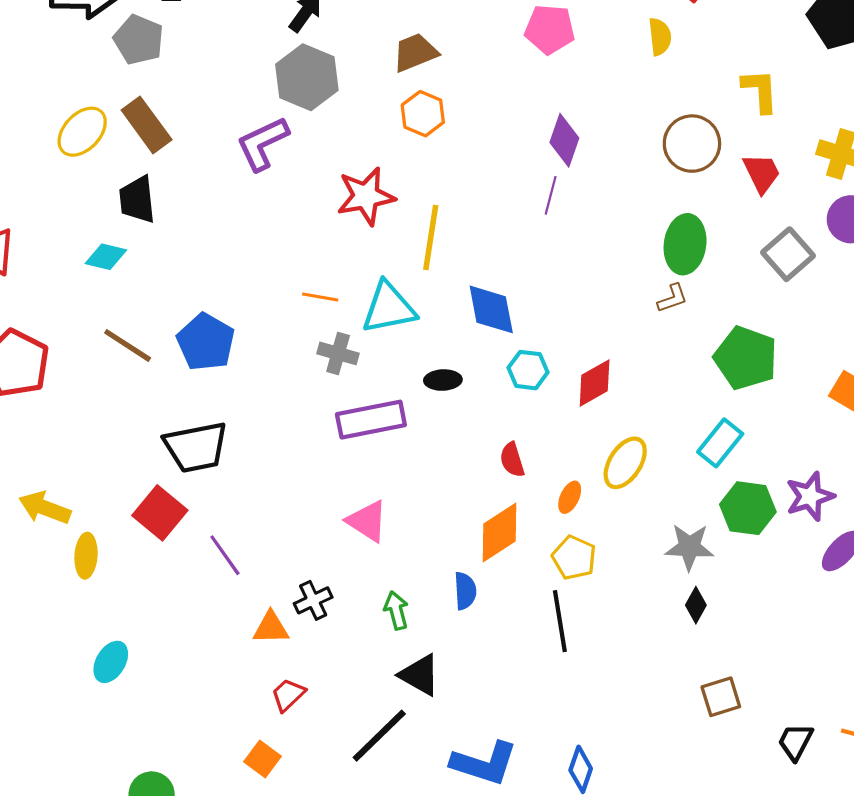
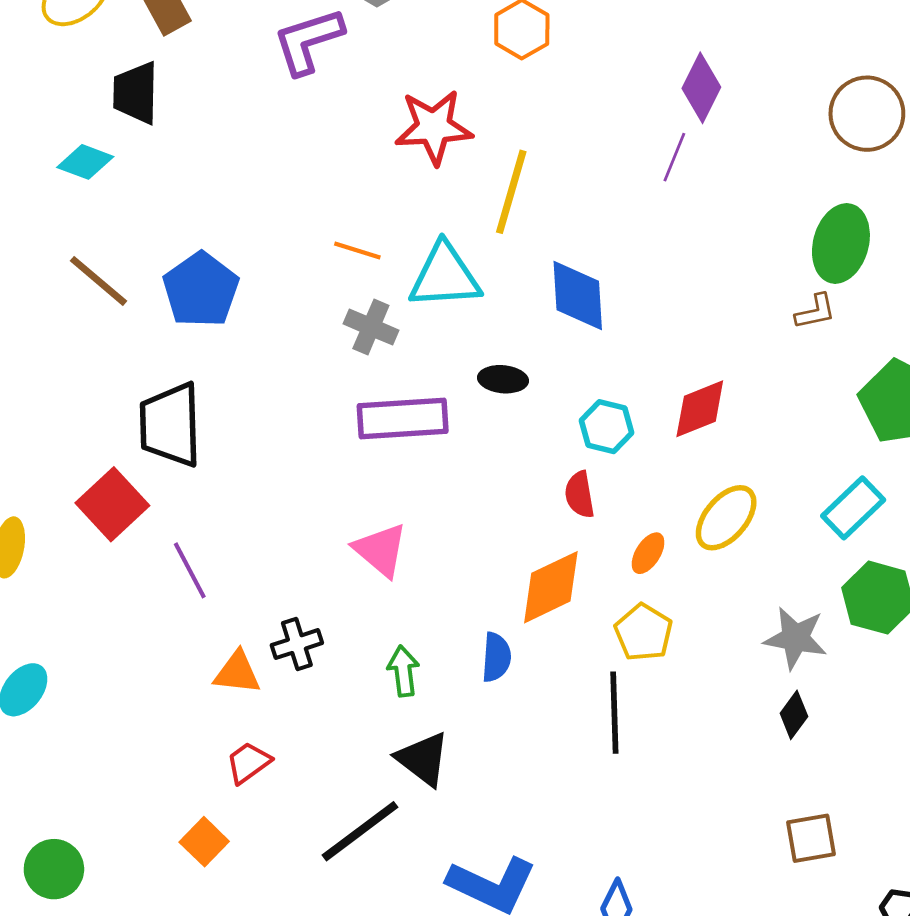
cyan hexagon: (528, 370) -> (607, 427), moved
black trapezoid: (196, 447) -> (170, 425), turned 92

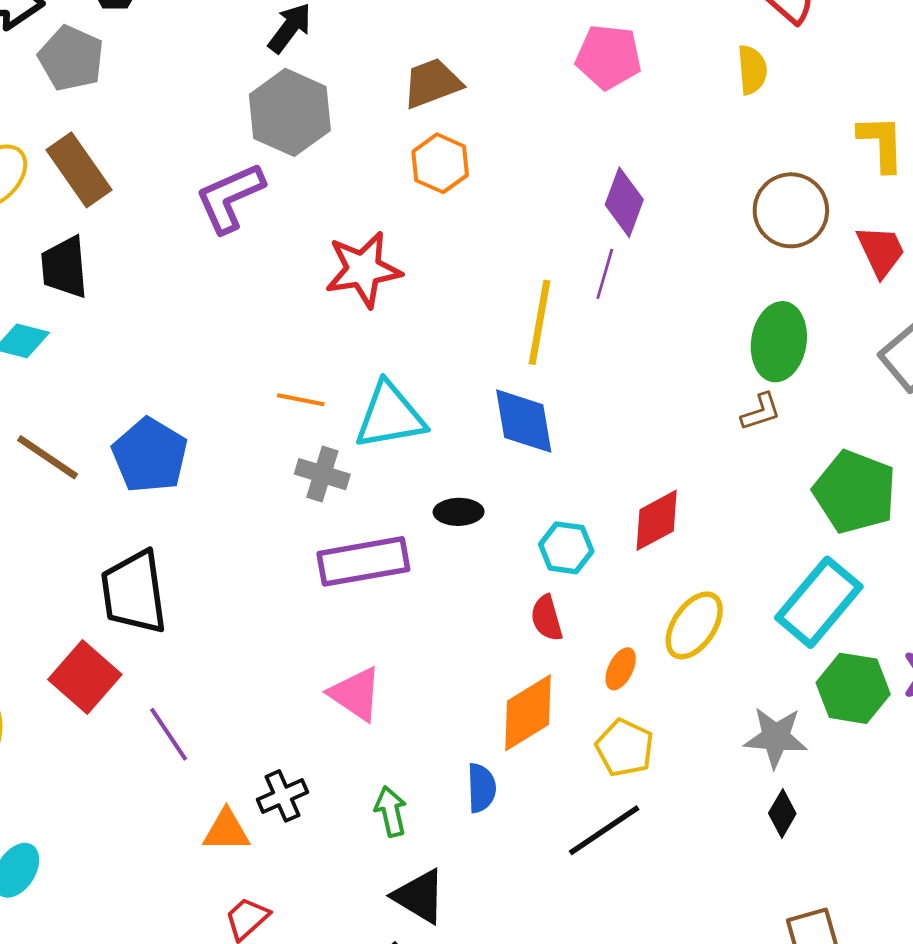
yellow line: (511, 192) -> (540, 322), moved
cyan rectangle: (853, 508) -> (819, 602), size x1.4
black line: (614, 713) -> (604, 830), turned 64

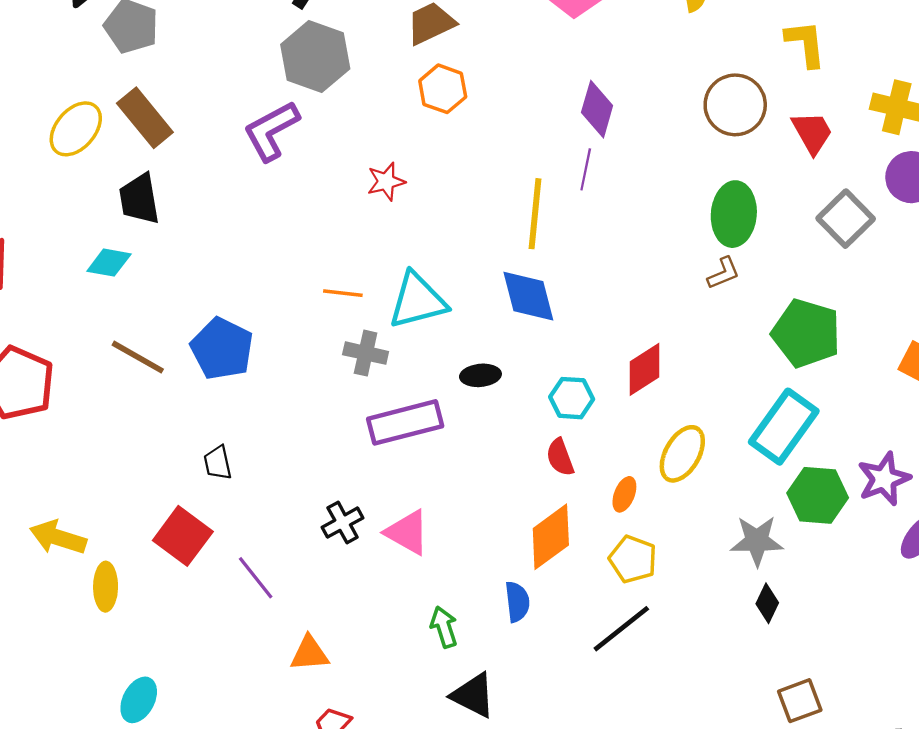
red star: (363, 270) -> (386, 182), size x0.6
black trapezoid: (134, 592) -> (218, 463), size x0.5
black cross: (283, 796) -> (343, 523), moved

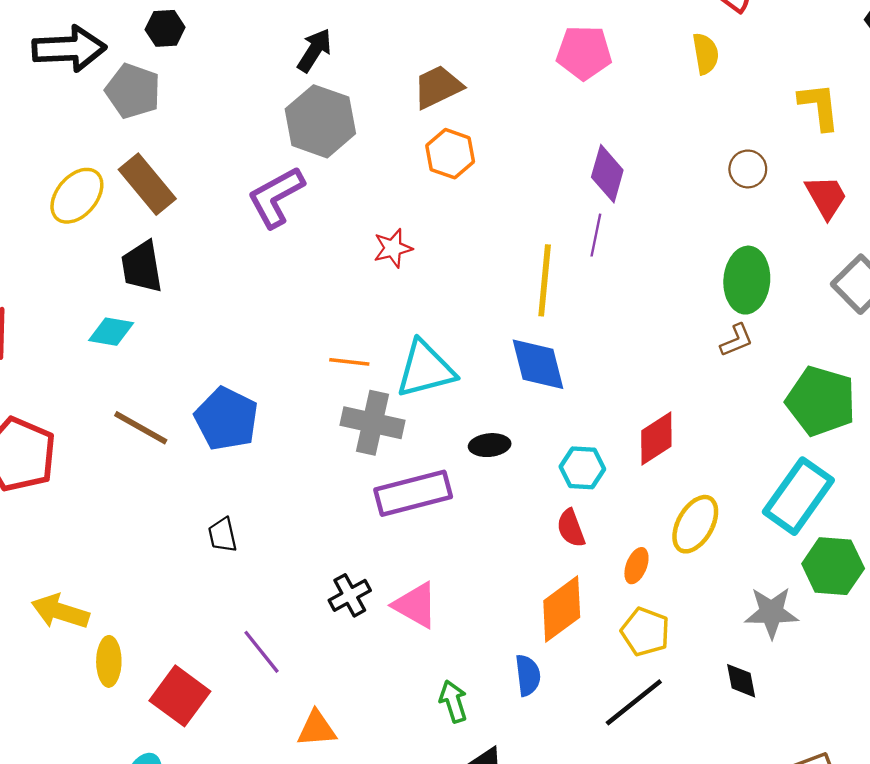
brown circle: (735, 105) -> (748, 169), size x0.6
gray cross: (366, 353) -> (373, 423), size x1.4
red square: (183, 536) -> (180, 696), moved
black diamond: (767, 603) -> (741, 681), moved, turned -36

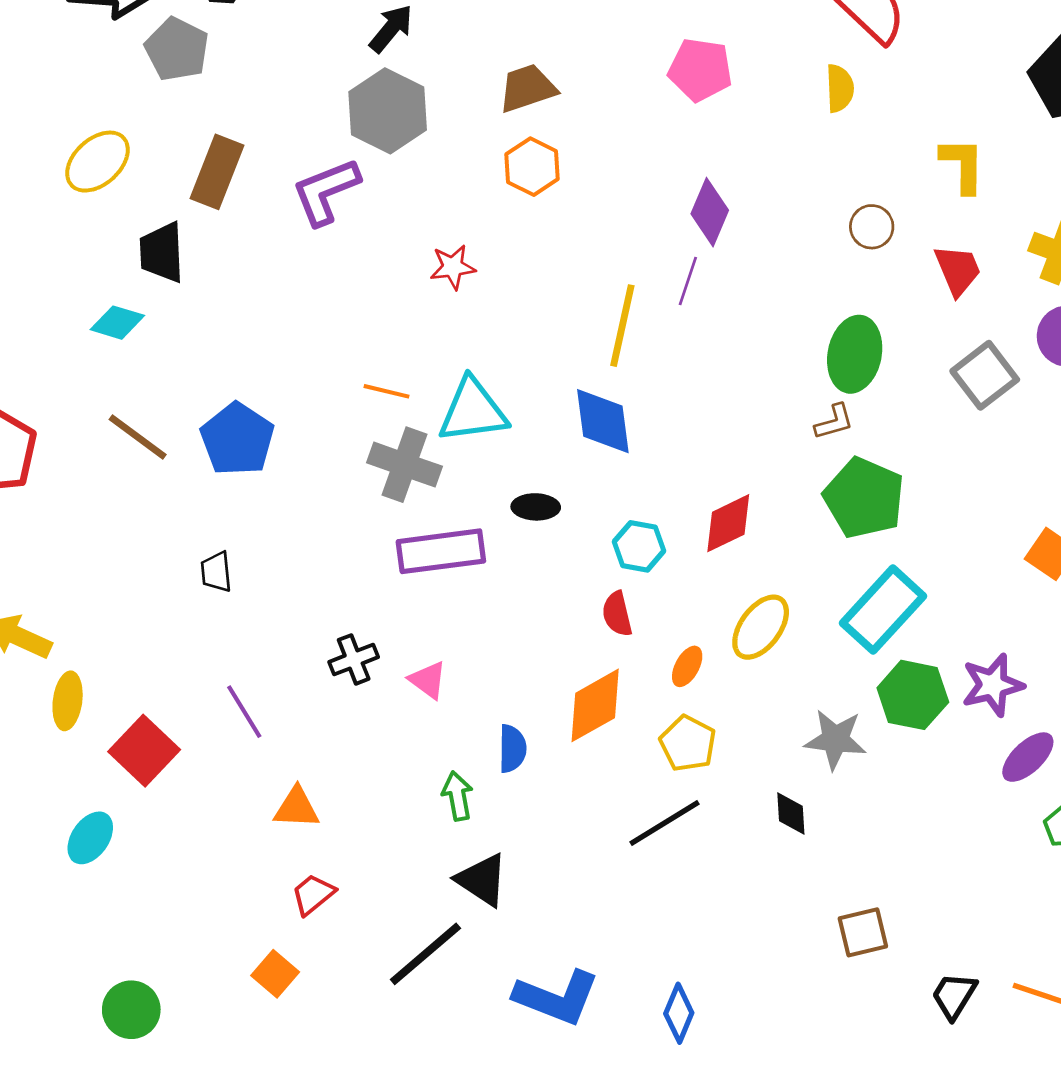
brown rectangle: (147, 184) -> (217, 172), moved, turned 54
green pentagon: (821, 401) -> (864, 498), moved
pink triangle: (416, 605) -> (428, 680), size x0.7
blue semicircle: (528, 675) -> (512, 749), moved

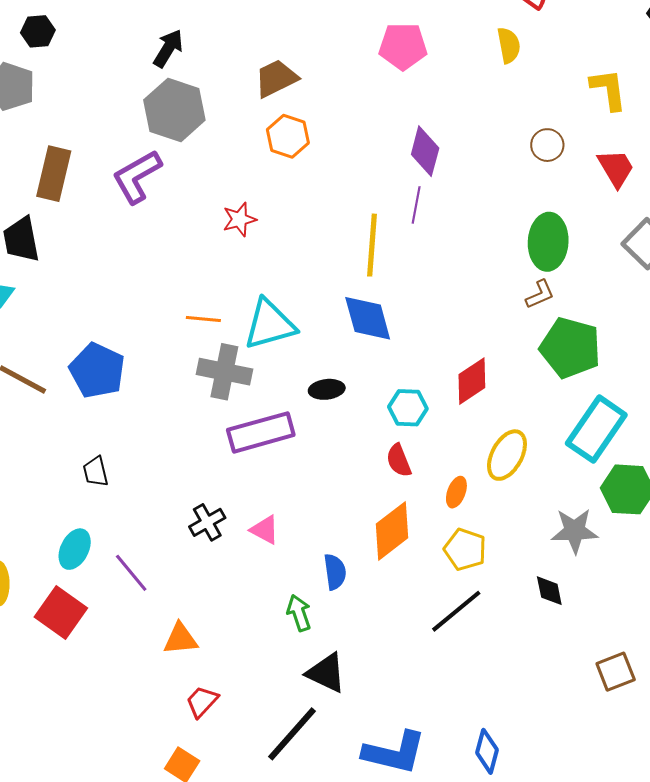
cyan ellipse: (90, 838) -> (75, 549), moved

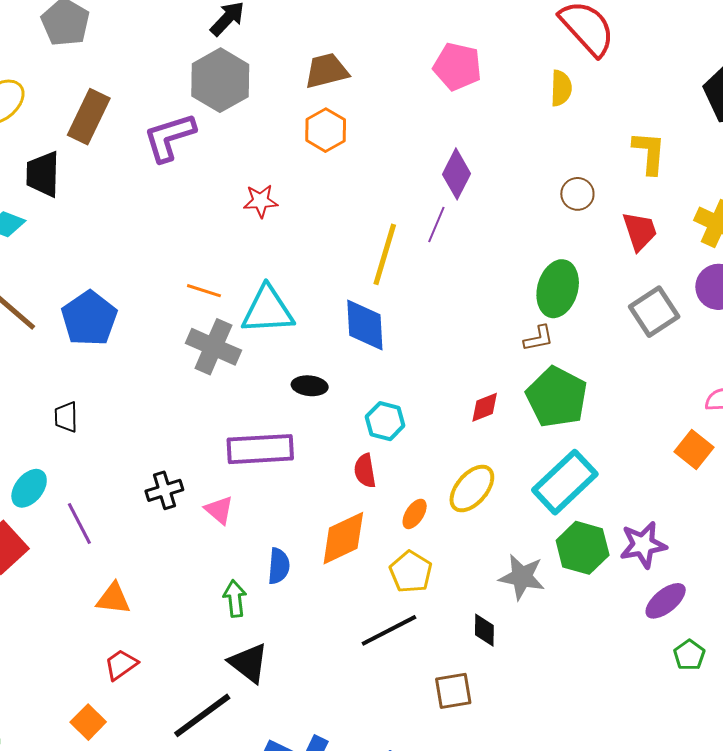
red diamond: (472, 381) -> (485, 407), moved, size x0.7
purple rectangle: (261, 432) -> (260, 449), moved
brown square: (616, 672) -> (453, 691), moved

